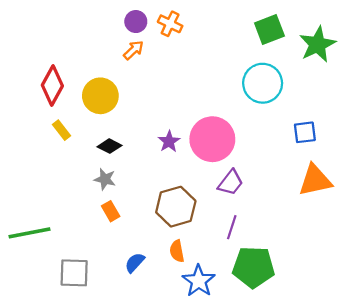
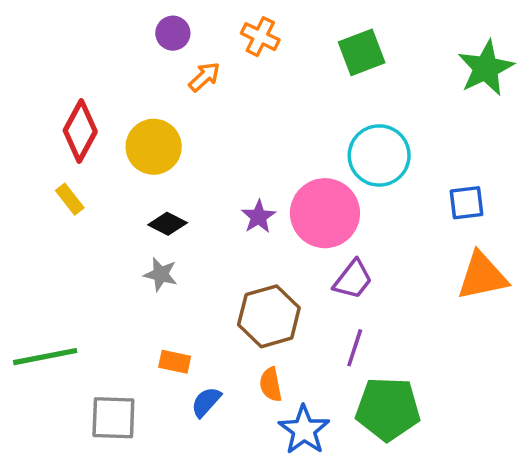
purple circle: (136, 22) -> (173, 33), moved
green square: (269, 30) -> (362, 52), moved
cyan circle: (263, 83) -> (379, 155), moved
yellow rectangle: (62, 130) -> (70, 199), moved
orange rectangle: (111, 211) -> (175, 362), moved, turned -48

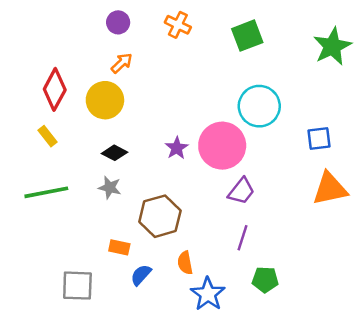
orange arrow: (204, 77) -> (122, 63), moved
brown hexagon: (269, 316) -> (160, 216), moved
green line: (45, 357) -> (46, 192), moved
green pentagon: (388, 409) -> (265, 280), size x0.6

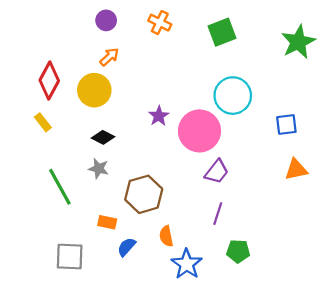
purple star: (177, 148) -> (159, 116), moved
orange triangle: (330, 189) -> (296, 170), size x0.7
green line: (46, 192) -> (60, 187), moved, turned 72

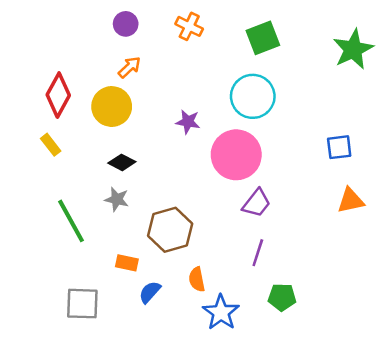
cyan circle: (233, 96) -> (253, 96), moved
purple star: (159, 116) -> (188, 122), moved, turned -30

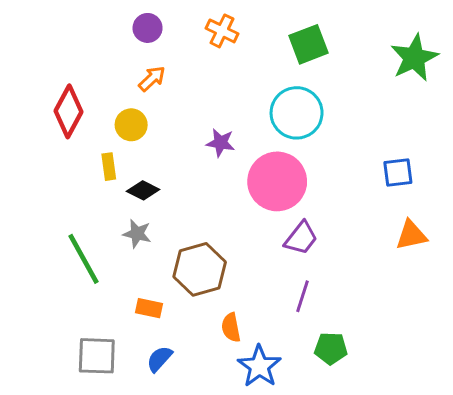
yellow circle: (112, 107) -> (131, 125), size x0.7
yellow rectangle: (51, 145) -> (109, 167), moved, turned 30
blue semicircle: (150, 292) -> (159, 359), moved

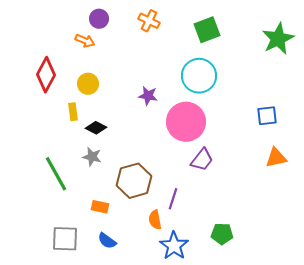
orange arrow: (152, 79) -> (85, 41), moved, turned 66
purple line: (303, 296) -> (173, 199), moved
blue semicircle: (159, 359) -> (107, 241), turned -96

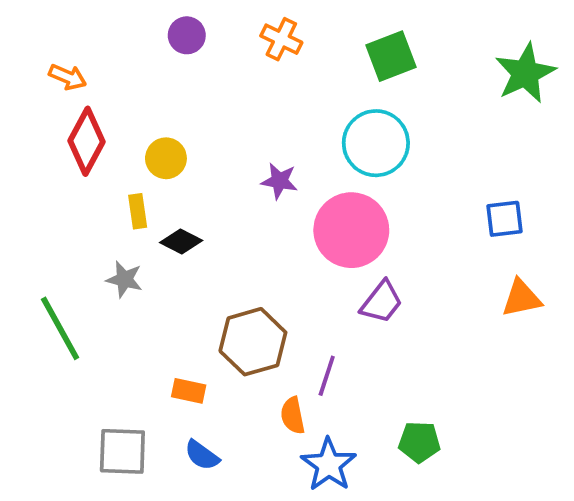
orange arrow: (85, 41) -> (68, 77), moved
gray star: (92, 157) -> (124, 279), moved
green line: (56, 174) -> (60, 328), moved

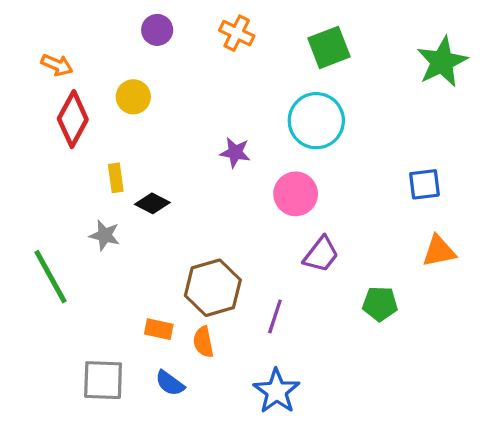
yellow circle: (166, 158) -> (133, 97), moved
pink circle: (351, 230) -> (296, 194), size x0.7
orange semicircle: (293, 415) -> (203, 342), moved
green pentagon: (419, 442) -> (380, 304), moved

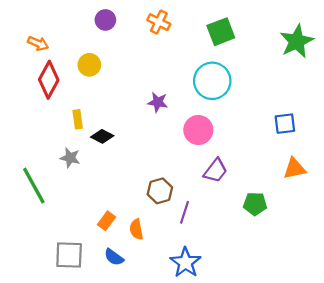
brown hexagon: (213, 288) -> (160, 191), moved, size x0.7
orange rectangle: (159, 329) -> (106, 221), turned -66

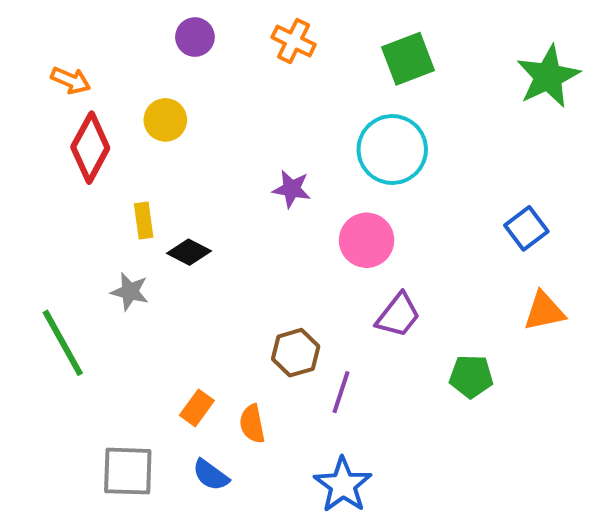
blue square: (285, 124) -> (526, 228), turned -30

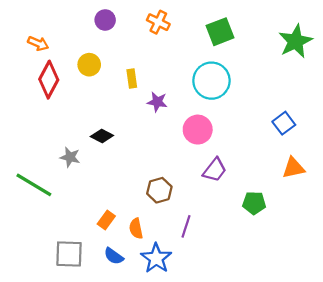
yellow rectangle: (144, 221) -> (132, 78), moved
green line: (63, 343) -> (34, 185), turned -30
purple line: (341, 392) -> (186, 226), moved
blue star: (343, 485) -> (156, 258), moved

